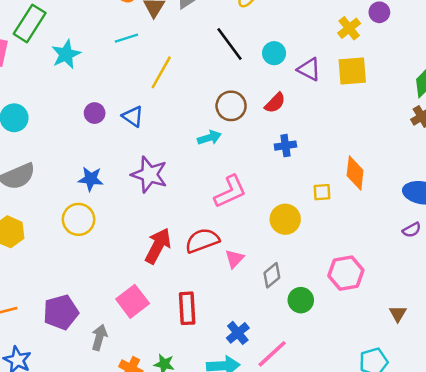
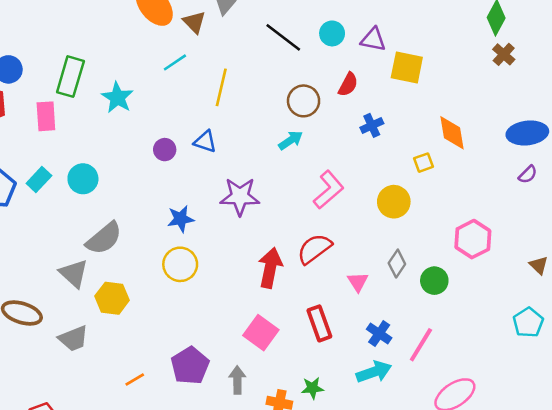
yellow square: (352, 71) -> (407, 67), moved, turned 32
pink triangle: (235, 259) -> (358, 282), moved

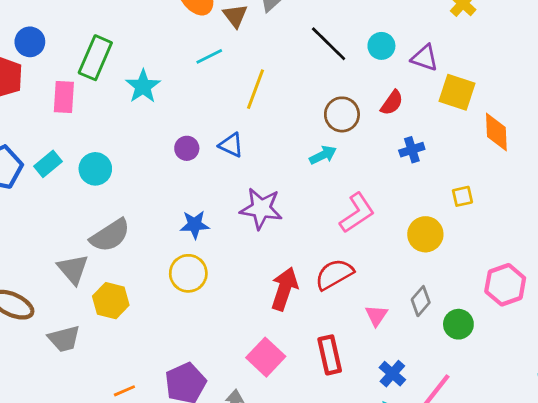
orange diamond: (452, 133) -> (496, 132), moved

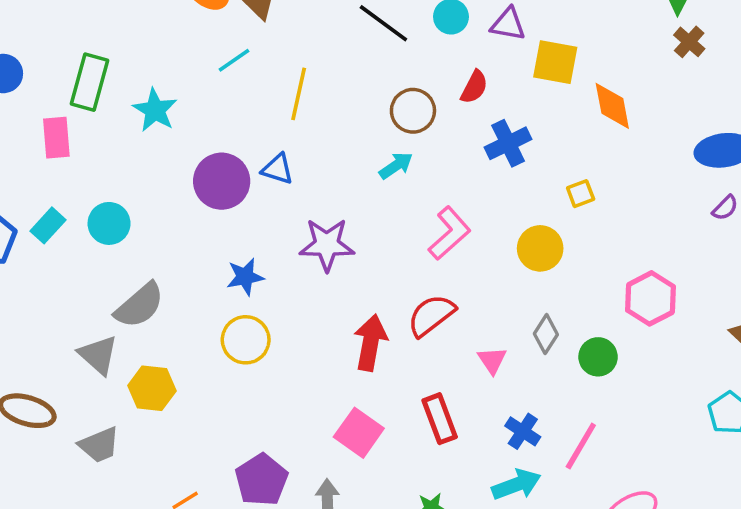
purple circle: (187, 148) -> (222, 181), size x1.8
blue cross: (412, 150) -> (508, 143), size x1.4

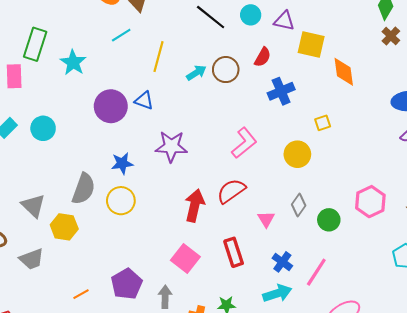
cyan arrow: (396, 166) -> (196, 73), moved
pink hexagon: (650, 298) -> (370, 202), moved
gray semicircle: (139, 305) -> (83, 189), moved, turned -32

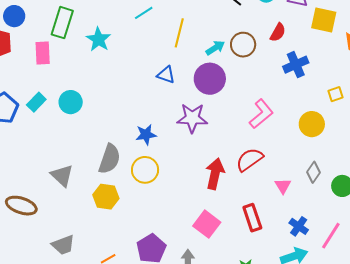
purple circle: (111, 106) -> (210, 79), moved
yellow hexagon: (64, 227) -> (106, 197), moved
gray trapezoid: (32, 259) -> (63, 245), moved

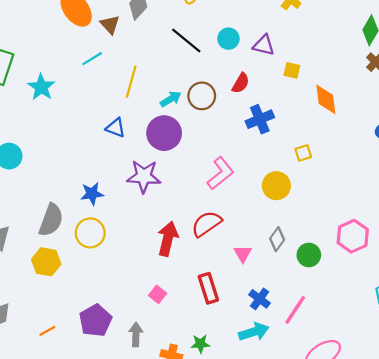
yellow square: (324, 20) -> (292, 70), size x0.6
pink square: (207, 224) -> (158, 294), size x0.6

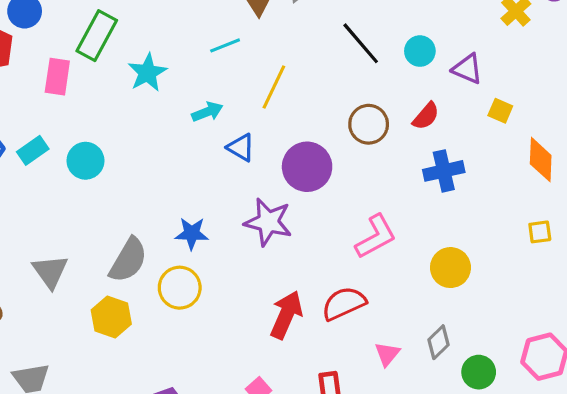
cyan arrow: (171, 99) -> (207, 112), moved
yellow square: (303, 153) -> (540, 232), moved

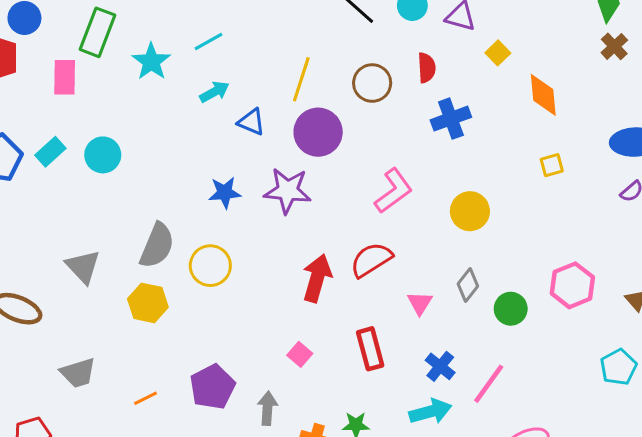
cyan line: (225, 45) -> (209, 41), moved
yellow line: (274, 87) -> (301, 79), moved
yellow square: (500, 111) -> (498, 53), turned 30
red semicircle: (426, 116) -> (427, 68), turned -36
blue star: (192, 233) -> (225, 193), moved

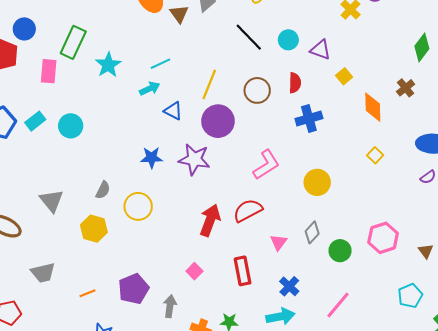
cyan line: (209, 41) -> (161, 64), moved
brown cross: (614, 46) -> (406, 88), moved
yellow square: (552, 165) -> (375, 155), turned -35
gray semicircle: (157, 246) -> (103, 190), size x0.6
pink line: (489, 384) -> (338, 305), moved

